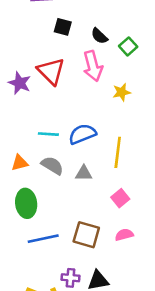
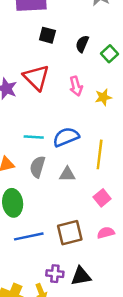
black semicircle: (99, 36) -> (82, 44), turned 70
pink arrow: (93, 66) -> (76, 86), moved, size x0.7
gray semicircle: (52, 165) -> (37, 167), turned -105
brown square: (86, 235) -> (70, 233), turned -30

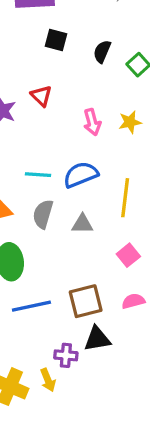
red triangle: (36, 77) -> (41, 96), size x0.6
pink arrow: (76, 86) -> (92, 122), moved
black triangle: (81, 276) -> (97, 339), moved

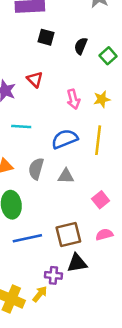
cyan line: (38, 175) -> (21, 127), moved
yellow line: (125, 198) -> (98, 140), moved
yellow arrow: (48, 380) -> (40, 294), turned -119

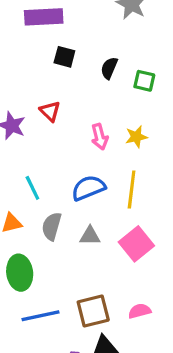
green square: (108, 56) -> (144, 81), turned -35
cyan line: (21, 127) -> (32, 188), moved, turned 60
pink square: (101, 200) -> (136, 244), moved, size x1.5

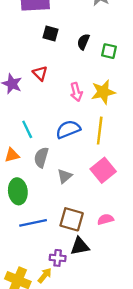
yellow star: (136, 137) -> (103, 92), size x1.5
gray triangle: (90, 236) -> (65, 176), moved, turned -42
brown square: (93, 311) -> (72, 219), turned 30

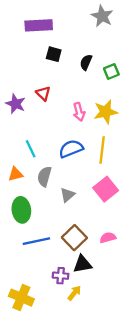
green square: (109, 51) -> (111, 72), turned -35
brown square: (72, 219) -> (74, 238), turned 30
yellow arrow: (45, 275) -> (74, 293), moved

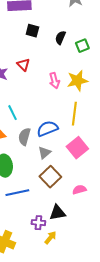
blue semicircle: (71, 149) -> (47, 129), moved
brown square: (74, 238) -> (50, 177), moved

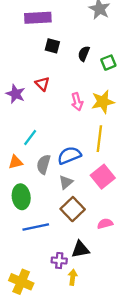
cyan line: (12, 113) -> (30, 137), turned 63
yellow arrow: (50, 238) -> (73, 277), turned -32

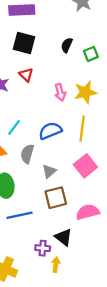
black square: (52, 46) -> (24, 43), moved, size x1.5
blue semicircle: (69, 155) -> (50, 131), moved
brown square: (73, 209) -> (56, 198), turned 30
pink semicircle: (105, 224) -> (88, 212), size x1.5
black triangle: (80, 249) -> (63, 237), turned 48

